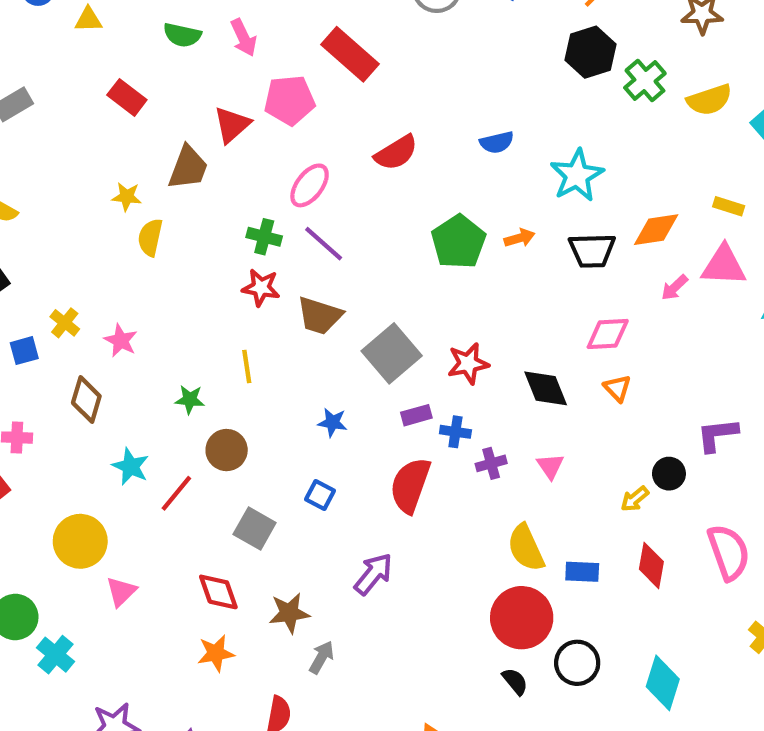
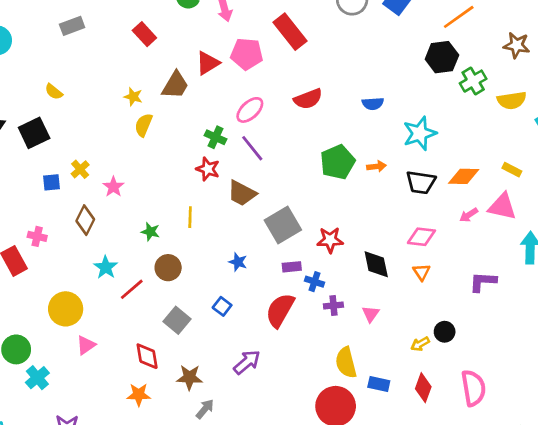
purple L-shape: (717, 435) -> (483, 282), moved

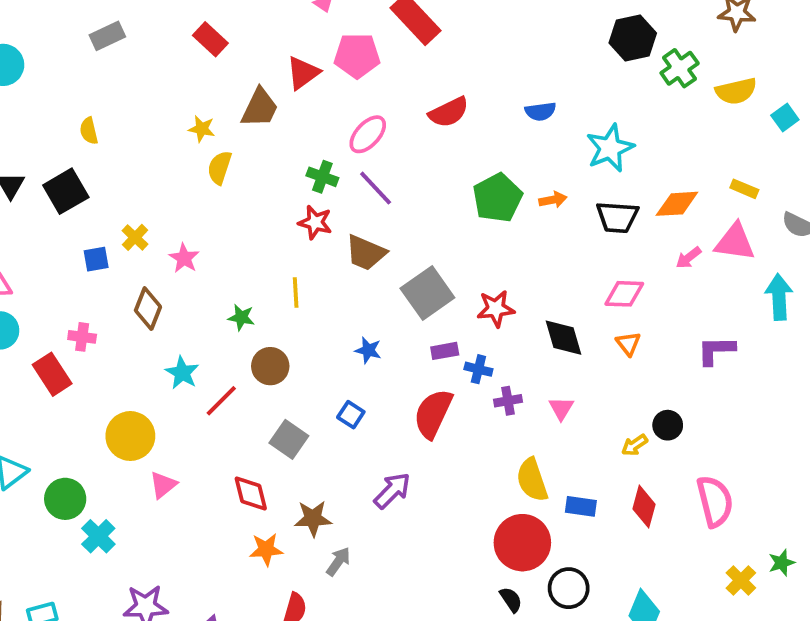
yellow semicircle: (54, 92) -> (89, 131), turned 42
orange star: (139, 395) -> (266, 549), moved

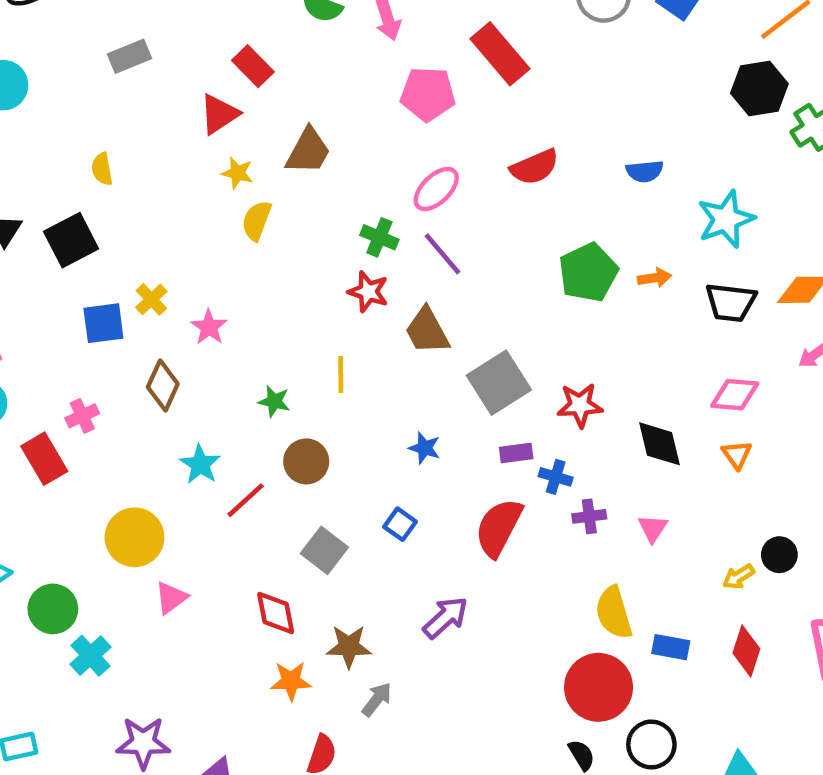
red triangle: (303, 73) -> (219, 114), moved
brown trapezoid: (366, 253) -> (427, 331), turned 36
blue square: (96, 259) -> (103, 323), size x1.4
pink cross: (82, 337) -> (82, 416), turned -36

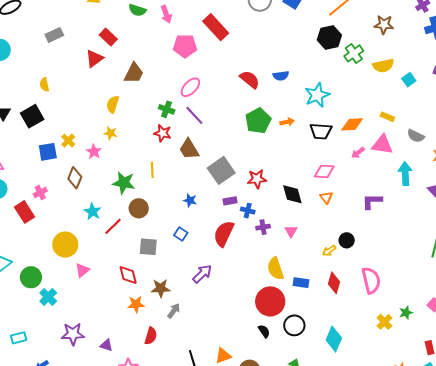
red semicircle: (535, 167) -> (250, 80), moved, turned -115
yellow star: (237, 173) -> (111, 133), moved
green star: (274, 401) -> (124, 183), size x1.6
gray square: (324, 550) -> (148, 247), turned -30

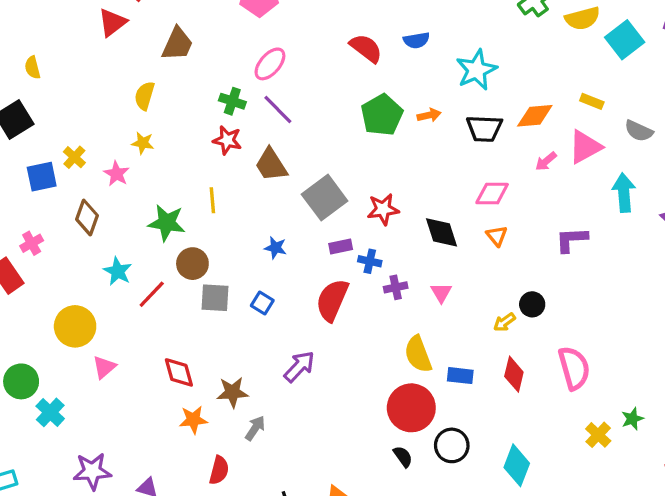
cyan square: (409, 80) -> (625, 40), size x1.6
pink triangle: (382, 145) -> (585, 147), turned -35
gray square: (148, 247) -> (215, 298), moved

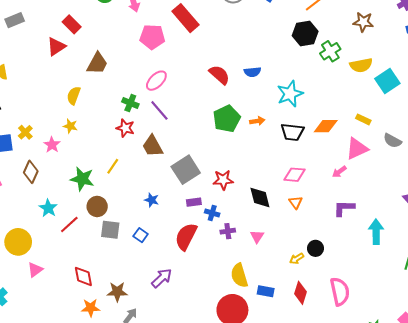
pink arrow: (546, 161) -> (339, 172), moved
cyan arrow: (624, 193) -> (376, 232), moved
yellow line: (212, 200) -> (113, 166), turned 35

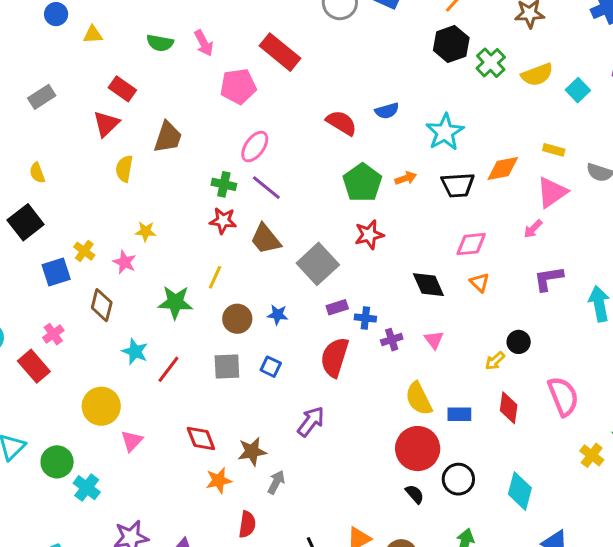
cyan square: (387, 81) -> (578, 90), size x0.7
yellow semicircle: (74, 96) -> (124, 169), moved
red star: (223, 180) -> (369, 235), moved
brown circle: (97, 206) -> (237, 319), moved

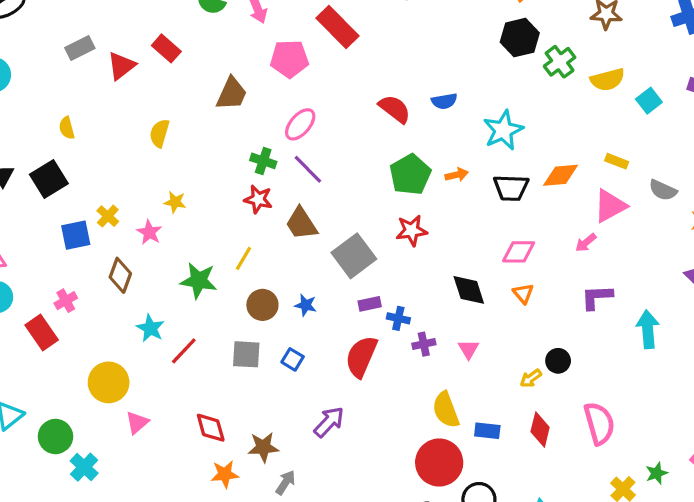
red triangle: (106, 124) -> (121, 66), moved
brown trapezoid: (168, 137) -> (232, 94), moved

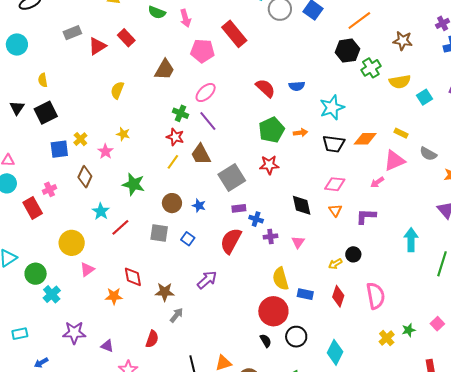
yellow semicircle: (67, 128) -> (43, 80), moved
yellow line: (244, 258) -> (173, 162), moved
purple L-shape: (597, 297) -> (366, 216), moved
orange star: (225, 474) -> (114, 296), moved

